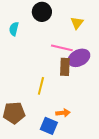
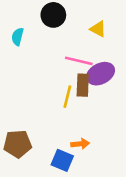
yellow triangle: (77, 23) -> (98, 29), turned -40
yellow line: (41, 86) -> (67, 97), moved

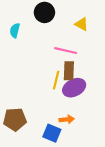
purple ellipse: (101, 74) -> (74, 88), moved

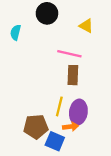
yellow line: (56, 80) -> (59, 106), moved
purple ellipse: (74, 88) -> (78, 112), moved, turned -55
brown pentagon: (15, 119) -> (36, 127), moved

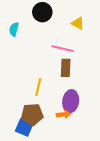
yellow line: (59, 106) -> (38, 87), moved
blue square: (55, 141) -> (24, 128), moved

